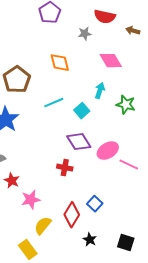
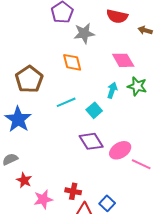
gray star: (85, 34) -> (84, 33), moved, size x1.5
green star: (126, 105) -> (137, 86), moved
red cross: (65, 168) -> (73, 191), moved

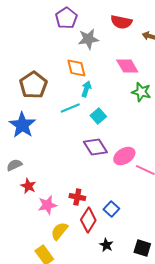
cyan arrow: (112, 90) -> (86, 89), moved

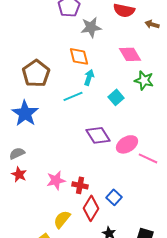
cyan square: (98, 116) -> (116, 97), moved
red star: (28, 186) -> (19, 174), moved
pink star: (47, 205) -> (56, 180), moved

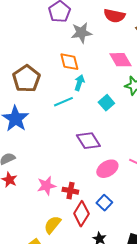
pink ellipse: (127, 144) -> (107, 169), moved

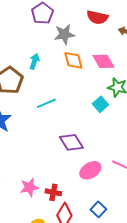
orange diamond: (69, 62) -> (73, 60), moved
cyan arrow: (79, 83) -> (34, 61), moved
cyan square: (106, 103) -> (100, 104), moved
blue square: (104, 203) -> (98, 209), moved

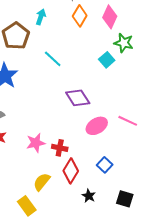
orange diamond: (73, 60) -> (80, 16), turned 45
pink diamond: (103, 61) -> (110, 17), turned 55
cyan line: (46, 103) -> (53, 59), turned 66

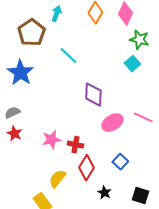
cyan square: (107, 60) -> (132, 64), moved
purple diamond: (78, 98) -> (93, 95), turned 35

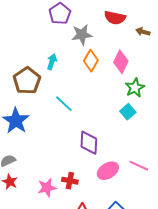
green star: (139, 40) -> (135, 88), turned 30
red cross: (75, 145) -> (70, 181), moved

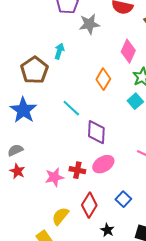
orange diamond: (91, 61) -> (103, 79), moved
cyan line: (64, 104) -> (71, 108), moved
pink ellipse: (108, 171) -> (103, 164), moved

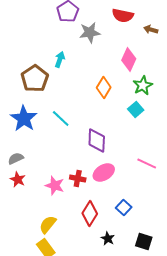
cyan line: (71, 108) -> (61, 118), moved
pink star: (54, 177) -> (55, 186), turned 30
yellow semicircle: (60, 216) -> (48, 224), moved

